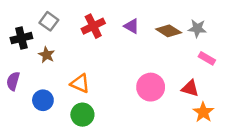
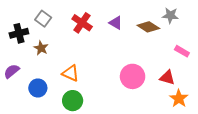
red cross: (93, 26) -> (82, 23), turned -30
gray star: (197, 28) -> (170, 15), moved
purple semicircle: (13, 81) -> (12, 71), turned 35

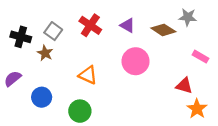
gray square: (43, 19) -> (53, 31), moved
black cross: (19, 33) -> (21, 37), turned 30
orange triangle: (70, 73) -> (88, 75), moved
pink circle: (133, 76) -> (136, 61), moved

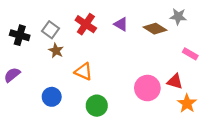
brown star: (45, 53) -> (56, 51), moved
pink circle: (136, 61) -> (147, 88), moved
blue circle: (42, 97) -> (52, 97), moved
green circle: (80, 111) -> (97, 106), moved

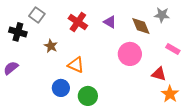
brown diamond: (155, 29) -> (141, 26), turned 35
gray square: (51, 30) -> (37, 15), moved
pink circle: (147, 88) -> (130, 54), moved
blue circle: (52, 97) -> (61, 88), moved

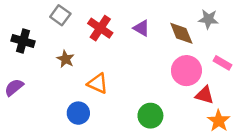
gray square: (37, 15) -> (60, 15), moved
pink circle: (130, 54) -> (186, 71), moved
green circle: (88, 96) -> (150, 116), moved

